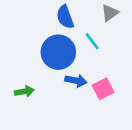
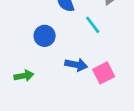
blue circle: (58, 52) -> (45, 36), moved, size x0.6

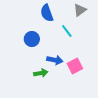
green arrow: (24, 76) -> (41, 73), moved

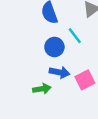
blue circle: (32, 39) -> (54, 47), moved

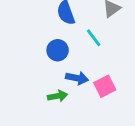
blue circle: (54, 47) -> (58, 50), moved

